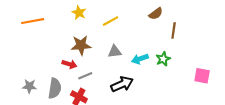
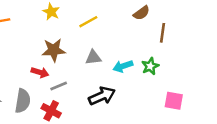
pink square: (202, 76) -> (174, 101), moved

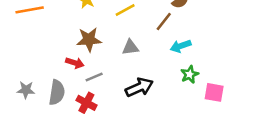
brown line: (163, 33) -> (164, 22), moved, turned 30
cyan arrow: (123, 66) -> (181, 46), moved
green star: (150, 66) -> (190, 74), moved

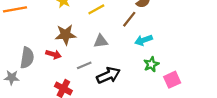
gray line: (94, 77) -> (84, 65), moved
gray semicircle: (57, 92) -> (27, 58), moved
pink square: (214, 92) -> (172, 80), turned -35

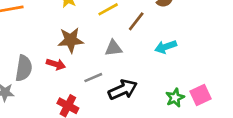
brown line: (129, 19) -> (136, 21), moved
green star: (151, 64) -> (175, 98), moved

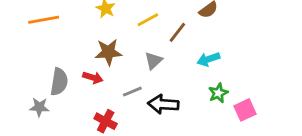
gray triangle: (113, 48) -> (153, 61), turned -36
black arrow: (123, 90) -> (163, 104), turned -152
green star: (175, 98) -> (218, 93), moved

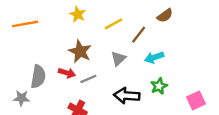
brown star: (108, 52) -> (80, 51), turned 30
cyan arrow: (208, 59) -> (154, 57), moved
gray line: (132, 92) -> (88, 79), moved
green star: (218, 93) -> (159, 86), moved

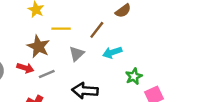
yellow line: (114, 24) -> (61, 29), moved, turned 30
green star: (159, 86) -> (134, 76), moved

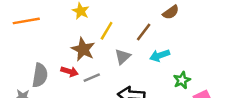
yellow line: (61, 29) -> (107, 31), turned -60

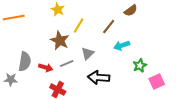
gray triangle: (123, 57) -> (88, 54), moved
red arrow: (70, 72) -> (46, 68), moved

